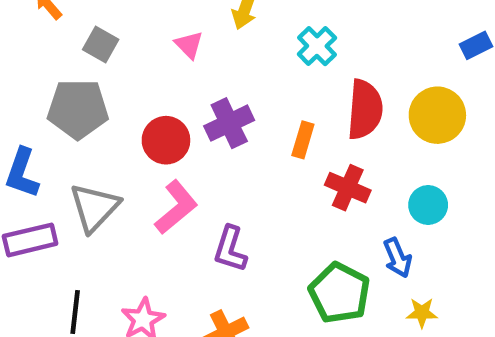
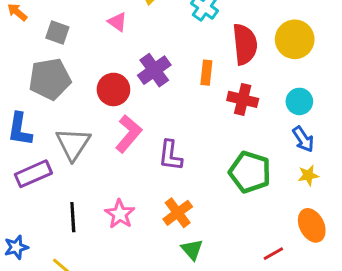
blue arrow: (397, 258) -> (303, 139), moved

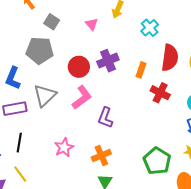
green pentagon: (250, 172) -> (157, 161), moved
black line: (73, 217) -> (19, 143), moved

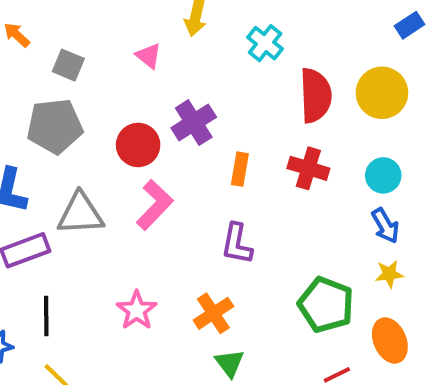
orange rectangle: (141, 70) -> (240, 169), moved
gray triangle: (45, 95) -> (80, 214), turned 50
purple L-shape: (105, 118) -> (237, 244), moved

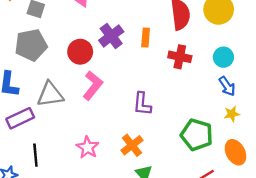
orange rectangle: (240, 169) -> (146, 38), moved

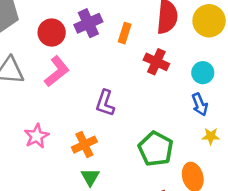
yellow star: (232, 114) -> (211, 136), moved

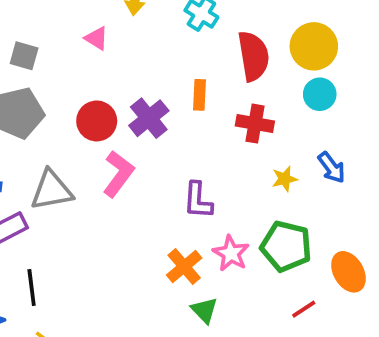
purple cross: (88, 23) -> (149, 118), moved
cyan circle: (203, 73) -> (320, 94), moved
pink star: (37, 136) -> (231, 253), moved
yellow star: (211, 136) -> (285, 179), moved

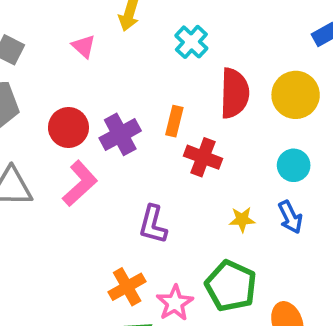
cyan circle: (320, 94) -> (294, 165), moved
red cross: (255, 124) -> (203, 157), moved
pink star: (231, 253) -> (175, 303), moved

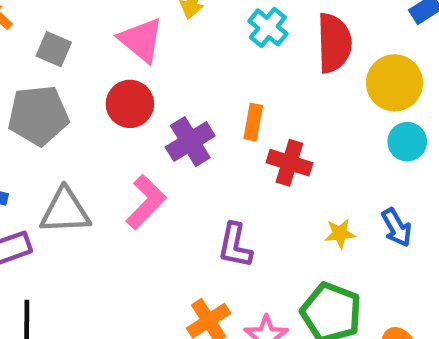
pink triangle: (84, 46) -> (141, 40), size x1.6
red semicircle: (234, 93) -> (334, 43), moved
red circle: (68, 127) -> (130, 104), moved
cyan circle: (294, 165) -> (407, 142), moved

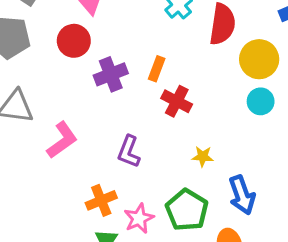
pink L-shape: (146, 202) -> (62, 140), moved
blue arrow: (397, 227) -> (242, 195), moved, size x1.4

